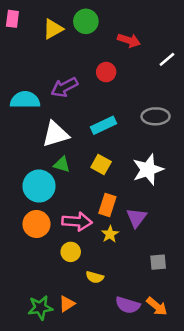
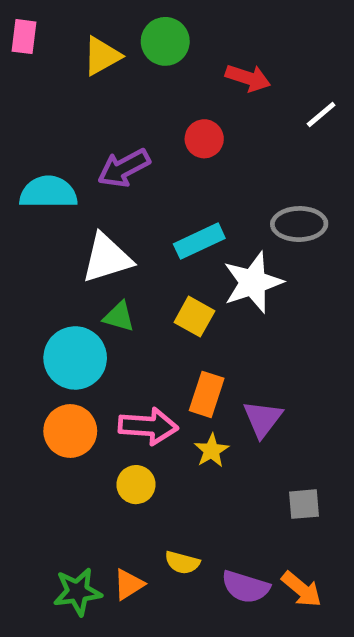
white star: (148, 170) -> (253, 282), moved
yellow semicircle: (95, 277) -> (182, 562), moved

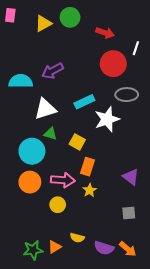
white line: (321, 114) -> (136, 48), turned -32
red circle: (204, 139) -> (113, 64), moved, size x1.6
yellow square: (194, 317) -> (77, 142), moved
purple triangle: (263, 419) -> (131, 177), moved, turned -30

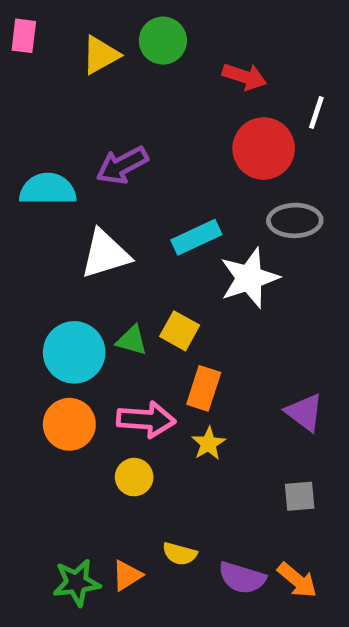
green triangle: (50, 134) -> (132, 340), moved

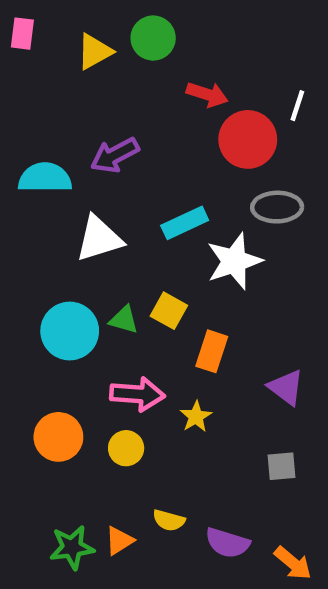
red arrow: (244, 77) -> (207, 94), moved
orange rectangle: (204, 388) -> (212, 351), moved
orange circle: (69, 424) -> (58, 437), moved
orange arrow: (297, 580) -> (293, 563), moved

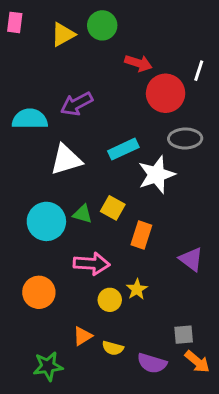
yellow star: (196, 417) -> (137, 289), moved
yellow circle: (126, 448) -> (110, 300), moved
gray square: (282, 466) -> (184, 335), moved
orange triangle: (119, 541) -> (83, 336), moved
orange arrow: (293, 563) -> (197, 362), moved

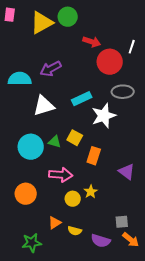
yellow triangle: (63, 34) -> (42, 23), size x1.4

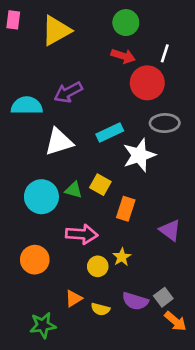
green circle: (68, 17) -> (126, 23), moved
white line: (132, 47) -> (165, 53), moved
gray square: (122, 222) -> (163, 297), turned -32
purple semicircle: (101, 241) -> (135, 301), moved

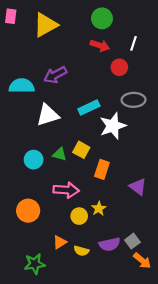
red circle: (147, 83) -> (119, 67), size x0.6
cyan circle: (41, 197) -> (34, 160), size x0.7
purple semicircle: (135, 301) -> (110, 244), turned -30

